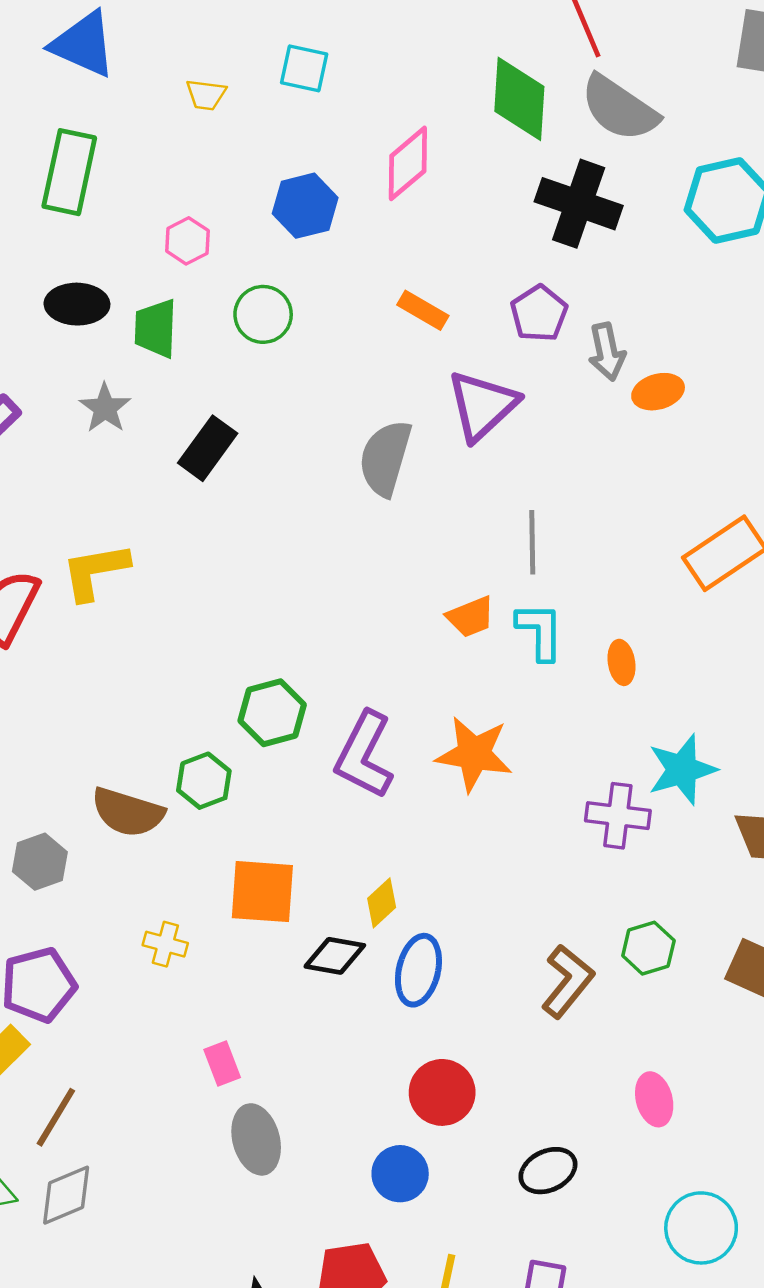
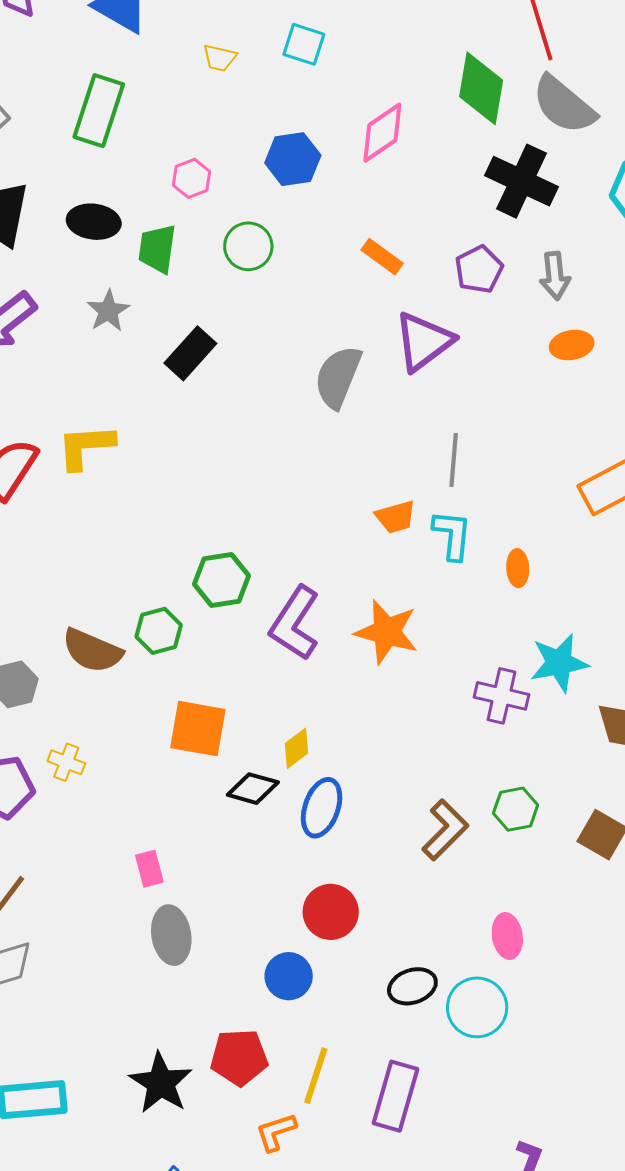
gray arrow: (607, 352) -> (555, 276), moved
yellow cross: (165, 944) -> (66, 762), moved
cyan circle: (701, 1228) -> (477, 1007), moved

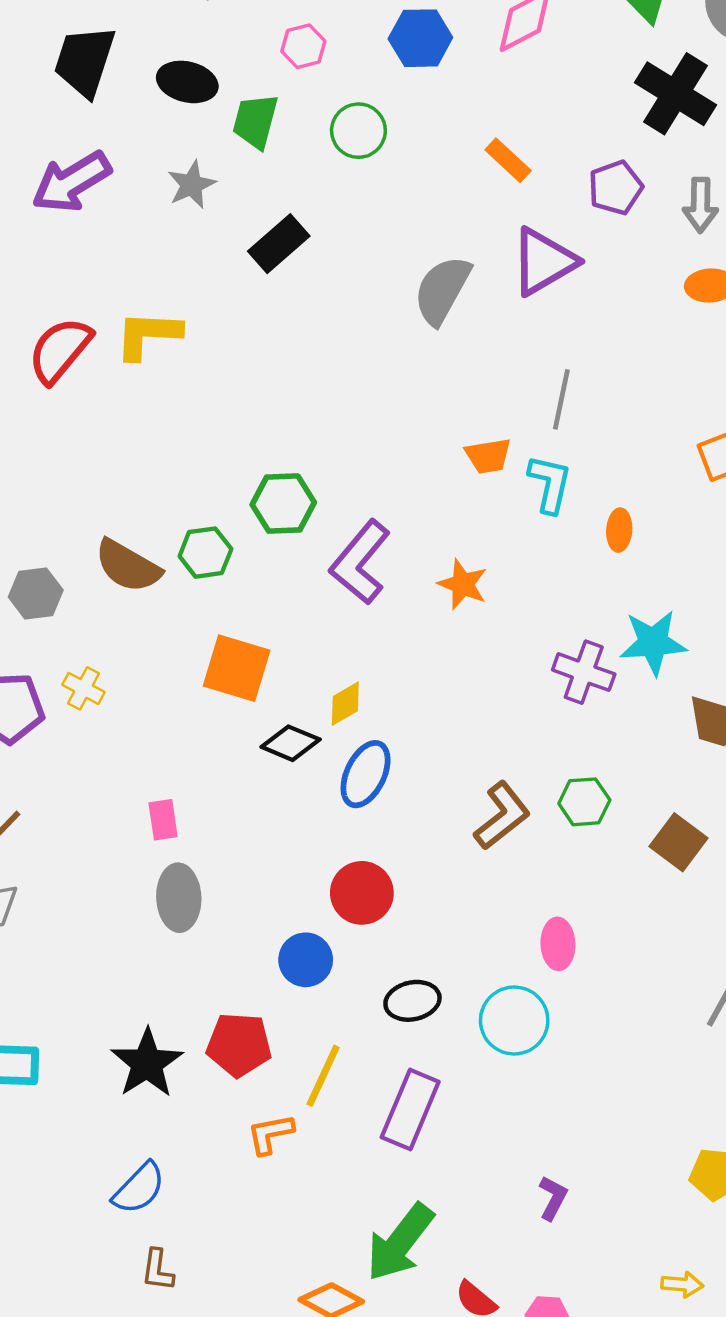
orange star: (387, 632) -> (463, 584), size x0.7
black ellipse: (412, 986) -> (412, 1001), moved

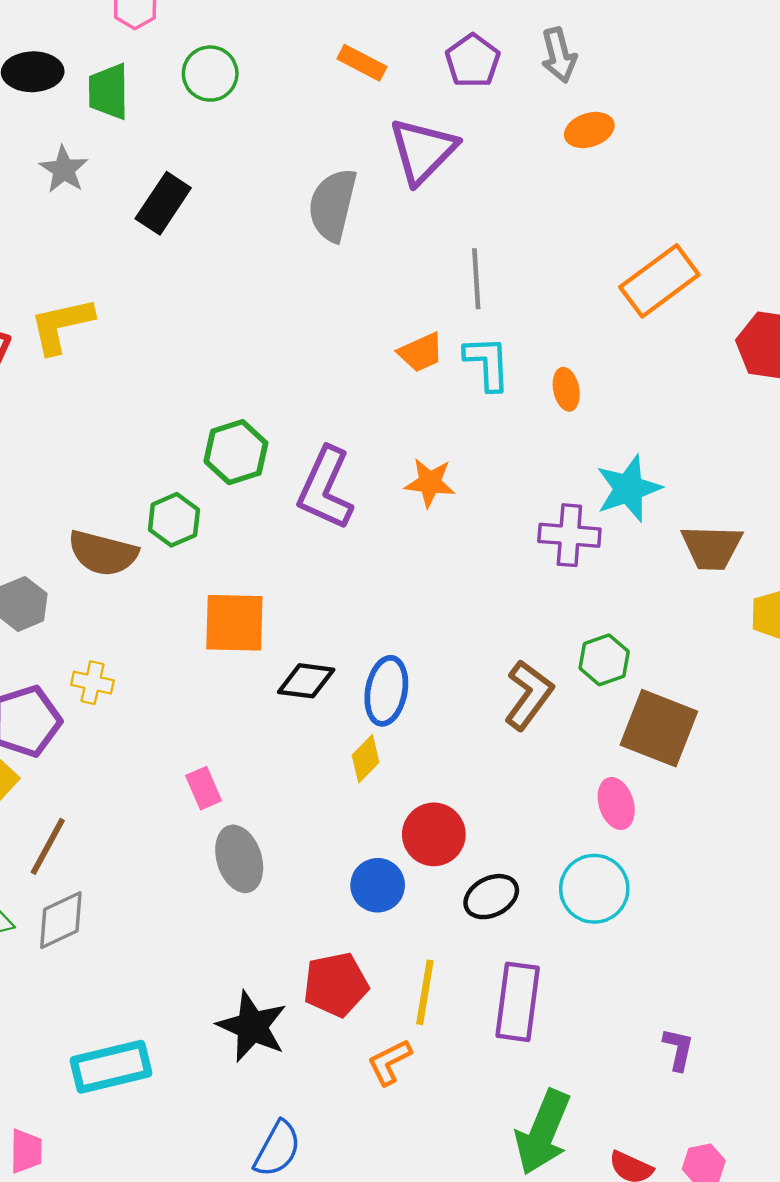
yellow diamond: (345, 704) -> (366, 759), moved
brown square: (679, 842) -> (659, 728), moved, size x1.4
red circle: (362, 893) -> (434, 834), moved

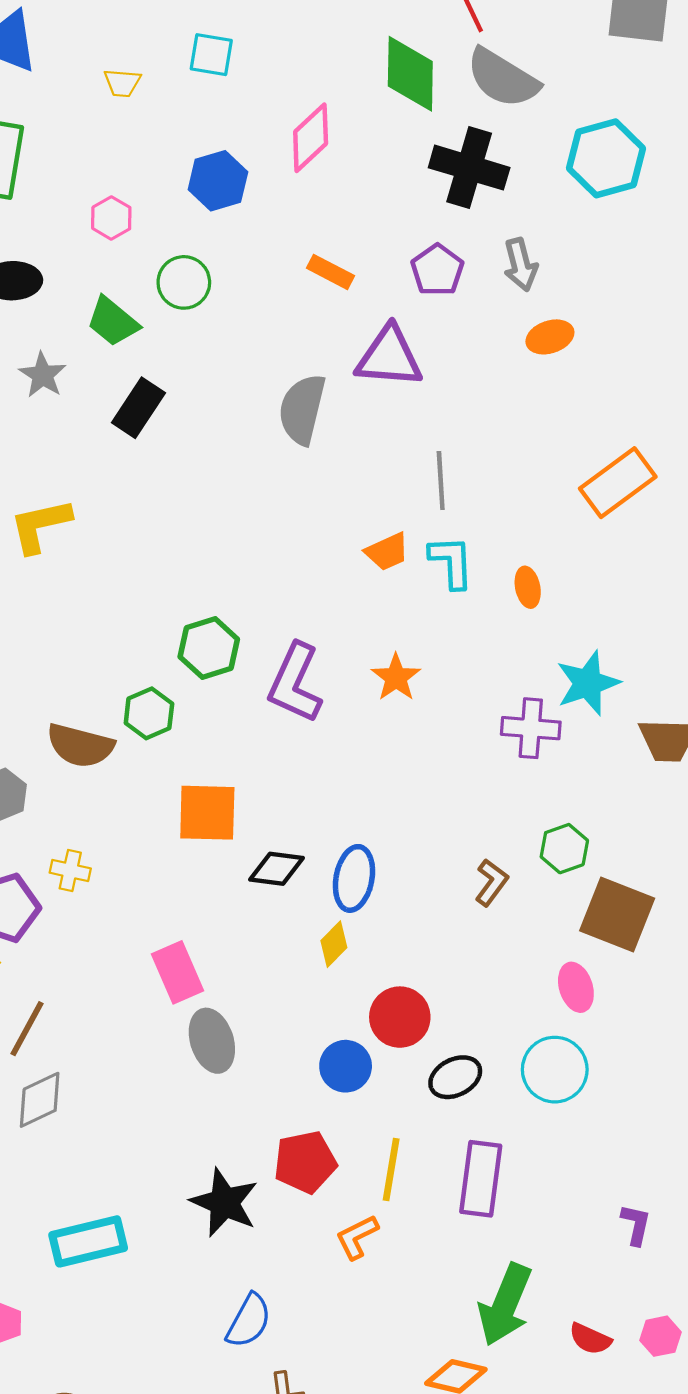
green trapezoid: (108, 92) -> (113, 322), moved, turned -50
purple triangle: (423, 151) -> (389, 357), turned 50
orange star: (430, 483) -> (396, 677), turned 30
brown L-shape: (529, 695) -> (491, 882), size x0.7
pink rectangle: (204, 788) -> (177, 972), size x1.5

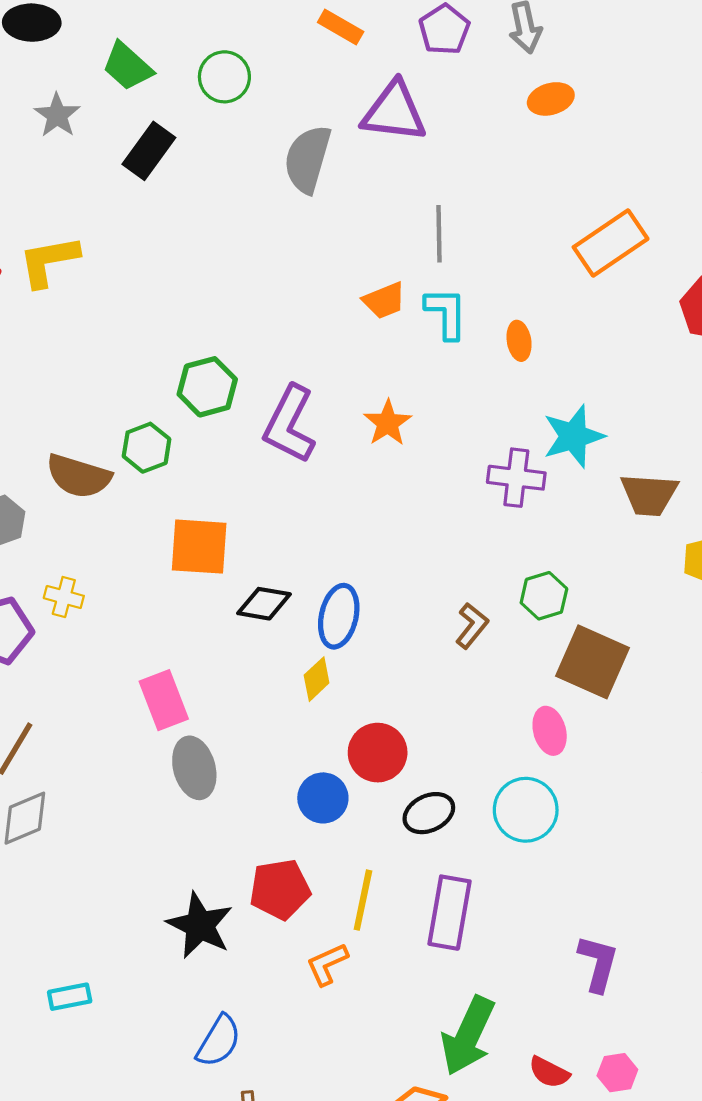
green circle: (184, 282) -> (224, 77), moved
purple L-shape: (636, 1225) -> (598, 963), size x1.4
cyan rectangle: (88, 1241) -> (70, 997), moved, size x0.6

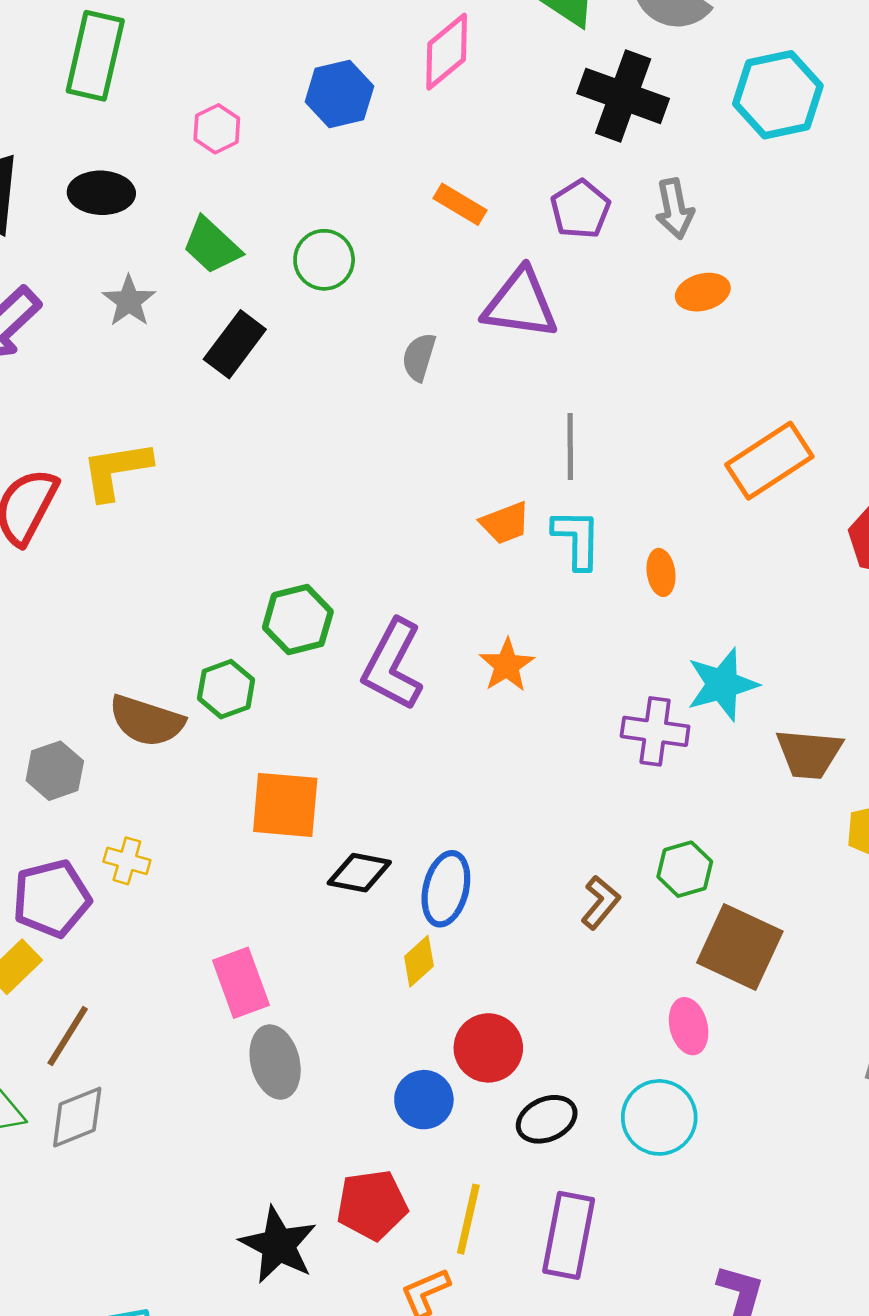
gray semicircle: (308, 159) -> (419, 357), size x0.6

